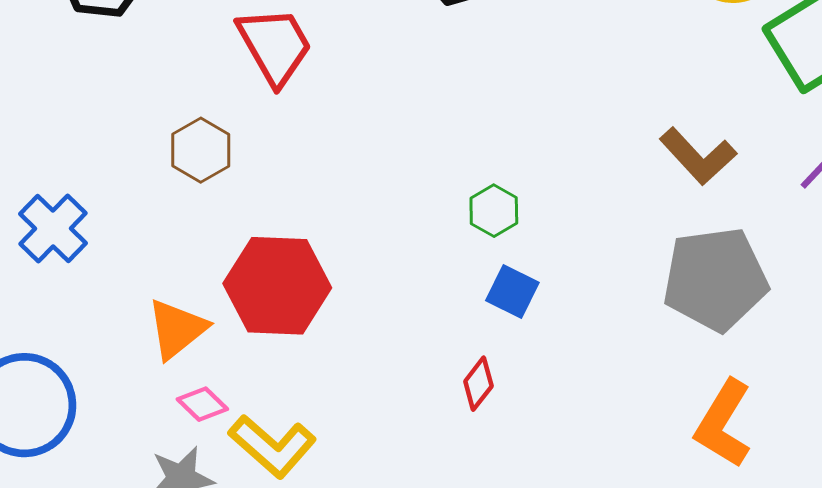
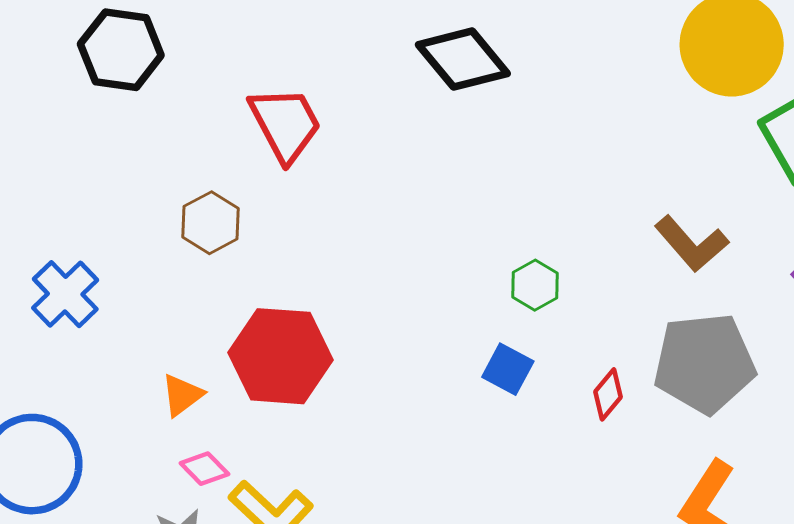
green hexagon: (494, 211) -> (535, 285), moved
orange triangle: (177, 329) -> (182, 395), size x0.7
red diamond: (478, 384) -> (608, 394), moved

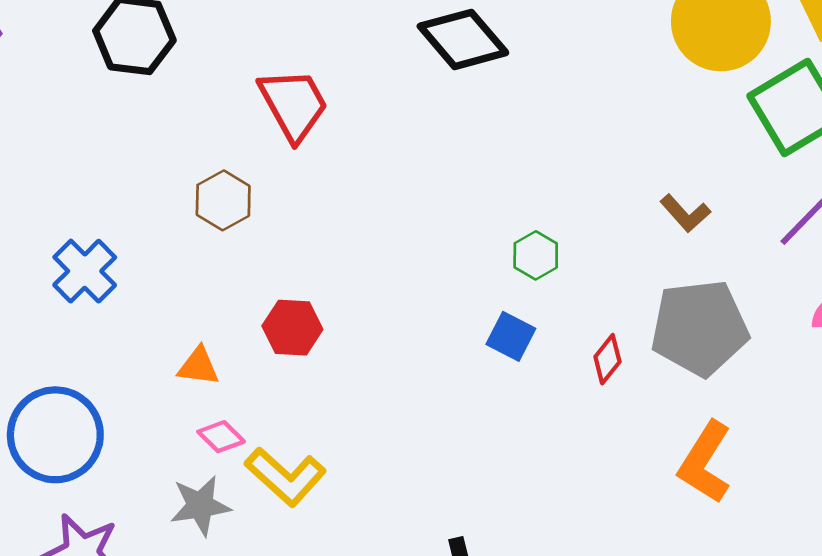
brown L-shape: (691, 244) -> (685, 213), size x0.7
red hexagon: (281, 356) -> (292, 328), size x0.6
orange triangle: (182, 395) -> (198, 366), turned 45

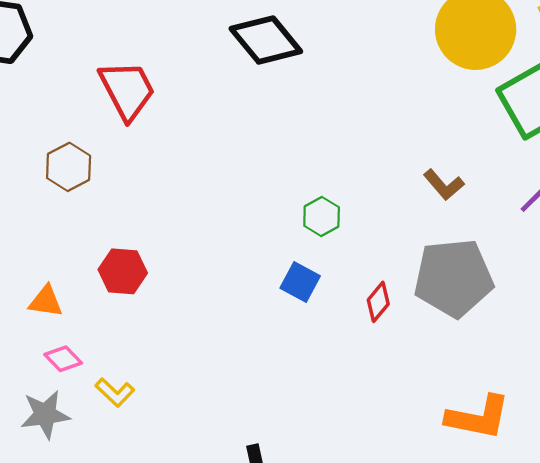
orange L-shape: (705, 462) -> (478, 417), moved, turned -112
yellow L-shape: (285, 477) -> (115, 392), size x0.6

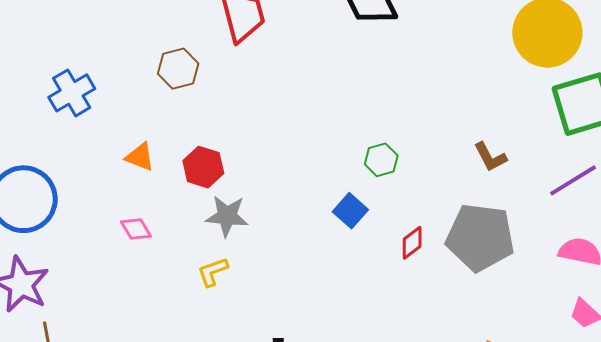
orange triangle: (46, 301) -> (140, 157), moved
yellow L-shape: (115, 392) -> (213, 272), moved, turned 104
gray star: (45, 415) -> (227, 216), moved

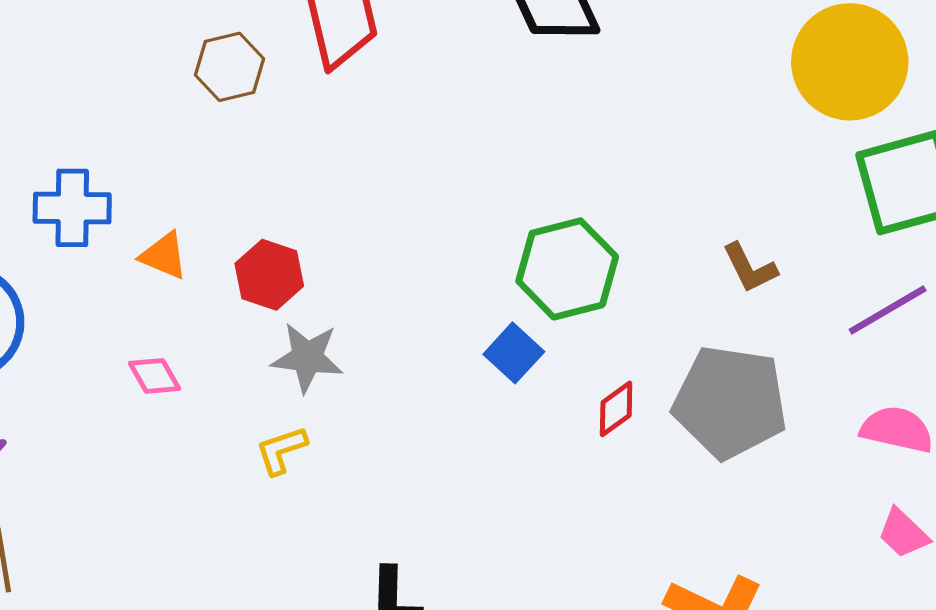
brown hexagon: (178, 69) -> (230, 67), moved
blue cross: (72, 93) -> (72, 208), moved, turned 30
green hexagon: (381, 160) -> (567, 269), size x1.8

